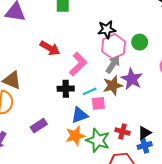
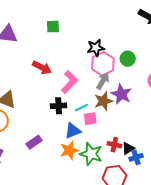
black triangle: (145, 133) -> (128, 148), moved

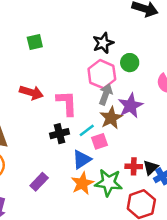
black star: (96, 48) -> (103, 43), moved
pink L-shape: (69, 82) -> (67, 103), turned -35
purple star: (121, 94) -> (130, 106), turned 30

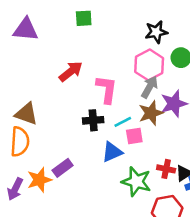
red arrow: (31, 93) -> (71, 71), turned -65
orange star: (82, 183) -> (39, 180), moved

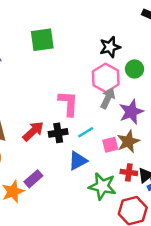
green square: (84, 18) -> (42, 40), size x1.5
red arrow: (71, 71) -> (33, 131), moved
brown star: (151, 113) -> (128, 142), moved
pink square: (134, 136) -> (110, 145), moved

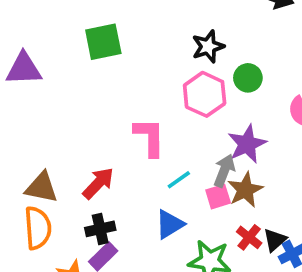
gray arrow: (108, 98) -> (224, 171), moved
black cross: (58, 133) -> (100, 229), moved
red cross: (129, 172) -> (249, 237), turned 35

